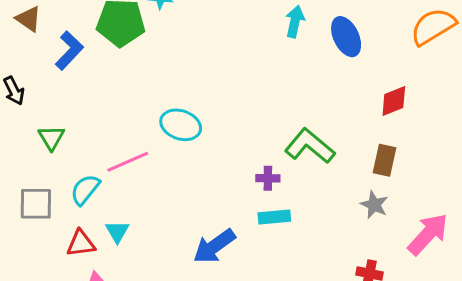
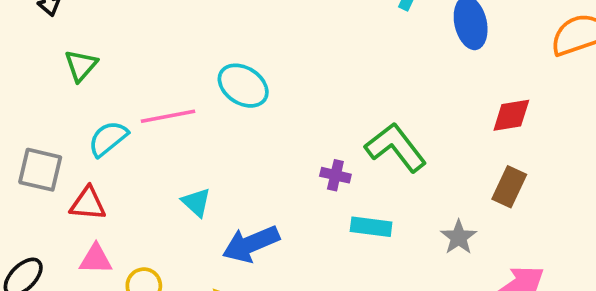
brown rectangle: (384, 160) -> (509, 187), moved
gray square: (36, 204) -> (40, 170), moved
cyan rectangle: (274, 217) -> (371, 227), moved
cyan triangle: (117, 231) -> (196, 202), moved, turned -30

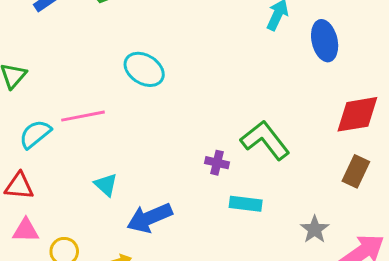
cyan ellipse: (243, 86) -> (144, 69), moved
red diamond: (511, 115) -> (357, 114), size x1.4
gray star: (459, 237) -> (315, 229), moved

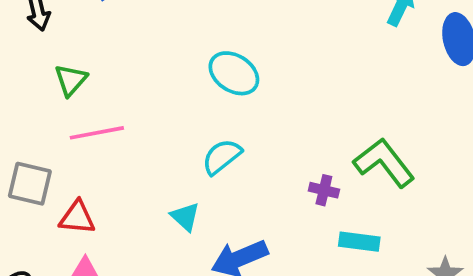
pink line: (83, 116) -> (97, 133), moved
cyan semicircle: (35, 134) -> (222, 157), moved

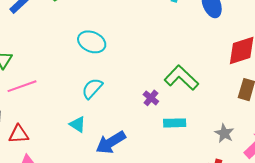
purple cross: (324, 190) -> (151, 98), turned 35

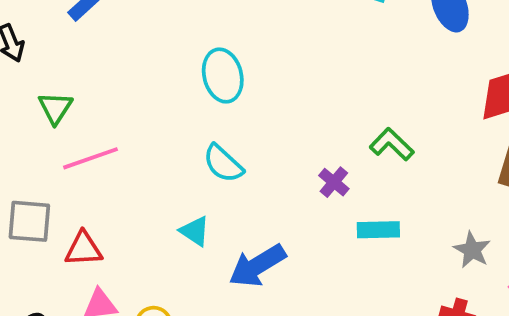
cyan ellipse: (92, 42) -> (223, 76), turned 52
green L-shape: (181, 78) -> (392, 144), size x0.7
cyan semicircle: (92, 88) -> (223, 163), turned -90

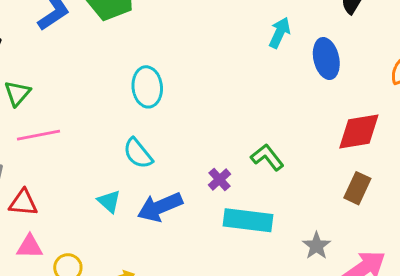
cyan rectangle: (378, 230) -> (248, 220), size x1.5
blue arrow: (257, 266) -> (160, 207), moved

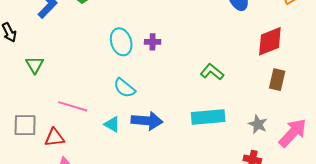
pink line: (38, 135) -> (73, 106), moved, turned 40
purple cross: (220, 180) -> (153, 42), moved, turned -35
blue arrow: (160, 207) -> (147, 121), turned -140

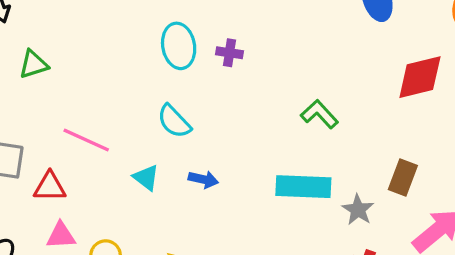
green triangle: (35, 65) -> (33, 64), turned 36
brown rectangle: (277, 80) -> (403, 177), moved
blue arrow: (147, 121) -> (203, 179), size x0.6
gray star: (258, 124) -> (358, 210), moved

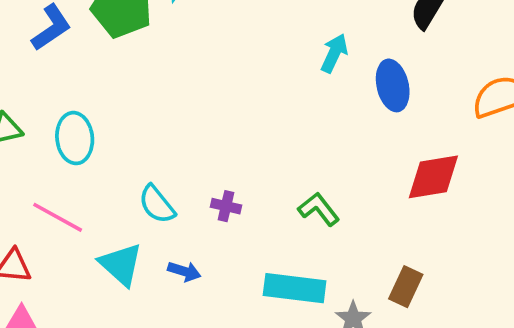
cyan ellipse: (179, 46) -> (75, 138), moved
purple cross: (230, 53) -> (226, 206), moved
cyan triangle: (146, 178) -> (121, 264), size x1.5

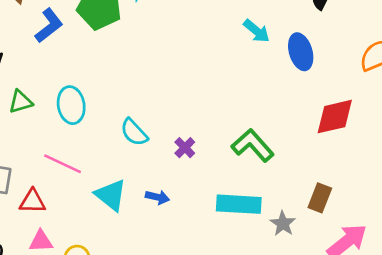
cyan arrow: (334, 53) -> (257, 31), turned 108
cyan semicircle: (157, 204) -> (134, 132), moved
purple cross: (226, 206) -> (185, 148), turned 36
green L-shape: (319, 209) -> (253, 145), size x1.4

